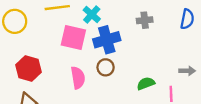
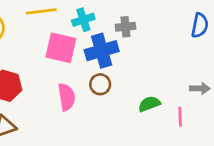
cyan cross: (92, 14) -> (83, 20), turned 30
gray cross: (145, 20) -> (125, 27), moved

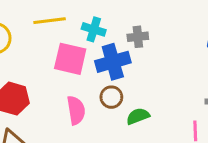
cyan cross: (83, 20) -> (94, 29), turned 35
green semicircle: (149, 104) -> (138, 116), moved

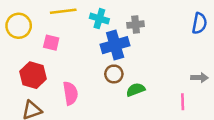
pink square: (70, 59) -> (51, 43), moved, size x0.6
pink semicircle: (76, 110) -> (70, 93), moved

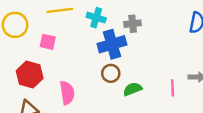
pink line: (183, 102) -> (173, 88), moved

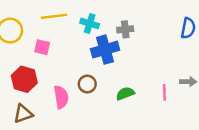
brown circle: (111, 73) -> (87, 84), moved

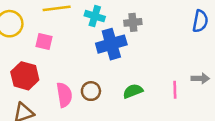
brown circle: (87, 84) -> (91, 91), moved

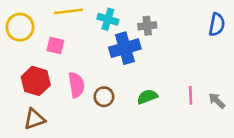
gray arrow: (200, 78) -> (217, 101), moved, turned -138
pink semicircle: (64, 95) -> (76, 85), moved

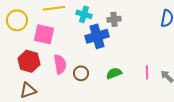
pink square: (55, 46) -> (44, 34), size x1.5

